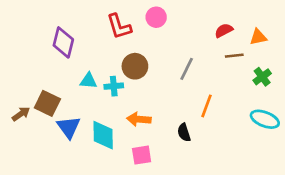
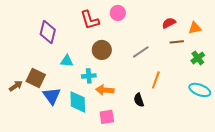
gray line: (187, 69) -> (141, 52), turned 30
cyan cross: (114, 86) -> (89, 76), moved

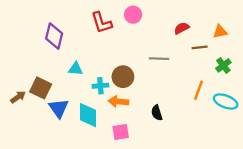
red semicircle: (169, 23) -> (182, 28), moved
brown circle: (102, 50) -> (123, 77), moved
gray line: (141, 52) -> (159, 59), turned 36
orange line: (156, 80) -> (199, 90), moved

